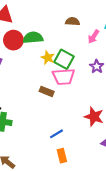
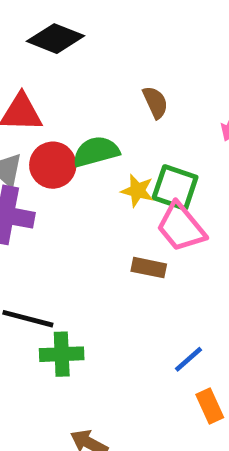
brown semicircle: (73, 22) -> (155, 102), moved, turned 72
pink trapezoid: (63, 77) -> (181, 227), turned 65

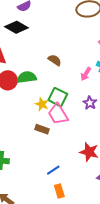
brown semicircle: (155, 102) -> (55, 60), turned -40
yellow star: (137, 191) -> (42, 104), moved

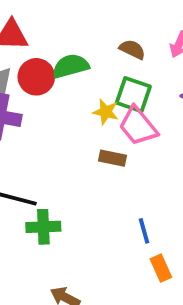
brown semicircle: (55, 60) -> (132, 49), moved
blue line: (53, 170) -> (144, 231), turned -64

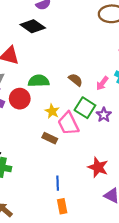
red circle: (36, 77) -> (20, 99), moved
green square: (133, 95) -> (85, 108), moved

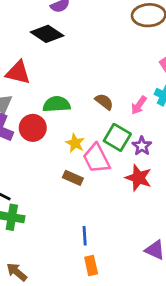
red star: (98, 167) -> (138, 178), moved

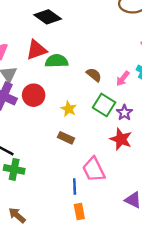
red triangle: (18, 73) -> (36, 50), moved, turned -35
green semicircle: (57, 104) -> (57, 61), moved
pink trapezoid: (96, 158) -> (94, 170), moved

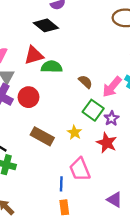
pink arrow: (123, 79) -> (112, 87), size x1.5
yellow star: (69, 109) -> (74, 132), moved
brown rectangle: (66, 138) -> (42, 136), moved, size x1.5

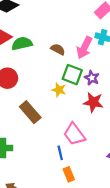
yellow star: (74, 132) -> (59, 90), moved
brown rectangle: (42, 136) -> (30, 112), turned 35

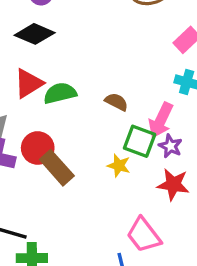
pink arrow: (84, 48) -> (161, 120), moved
brown rectangle: (30, 112) -> (57, 168), moved

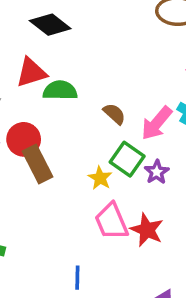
pink arrow: (161, 120) -> (157, 123), moved
red star: (173, 184) -> (147, 230), moved
pink trapezoid: (144, 235) -> (111, 221), moved

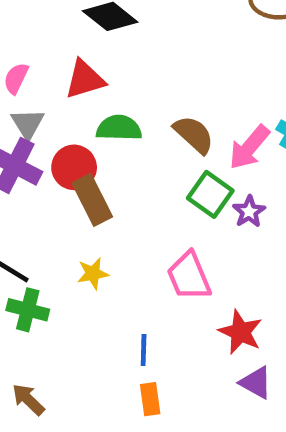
green semicircle: (60, 90) -> (119, 128), moved
brown semicircle: (114, 114) -> (194, 135), size x1.4
yellow star: (100, 178) -> (93, 274), moved, turned 30
red star: (147, 230) -> (240, 332), moved

